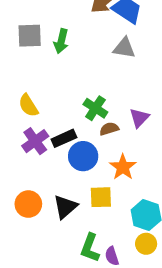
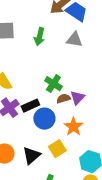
green arrow: (61, 41) -> (39, 37), moved
purple triangle: (139, 118) -> (77, 98), moved
yellow square: (101, 197) -> (57, 149), turned -30

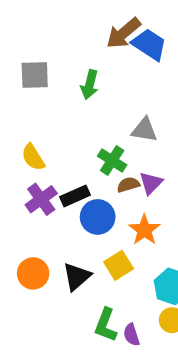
gray triangle: (74, 40) -> (144, 130), moved

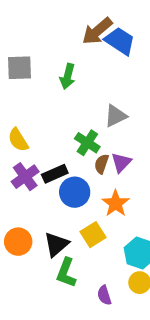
gray triangle: (144, 130) -> (116, 116), turned -35
brown semicircle: (128, 185) -> (101, 164), turned -54
green L-shape: (106, 325) -> (66, 273), moved

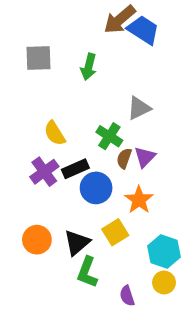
yellow semicircle: (18, 140) -> (55, 133), moved

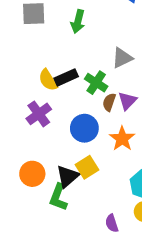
black rectangle: (75, 169) -> (66, 77), moved
yellow square: (115, 232) -> (87, 167), moved
green L-shape: (87, 272) -> (58, 197), moved

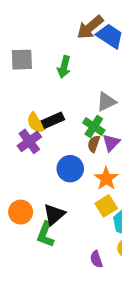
green cross: (96, 83) -> (94, 126), moved
purple cross: (39, 114) -> (29, 141), moved
yellow square: (87, 167) -> (106, 206), moved

